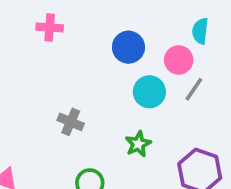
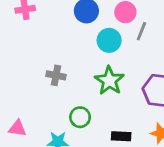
green star: (138, 144) -> (109, 81), size x1.5

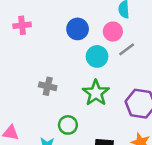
gray line: (141, 31) -> (127, 49), turned 30

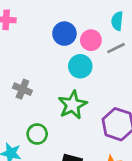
pink circle: (113, 32) -> (91, 40), moved
gray line: (127, 49) -> (116, 48), moved

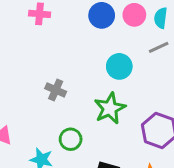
blue circle: (64, 34) -> (102, 15), moved
pink circle: (91, 40) -> (134, 15), moved

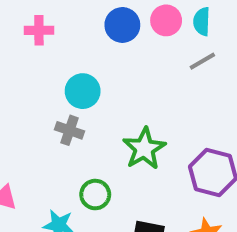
cyan circle: (119, 66) -> (83, 91), moved

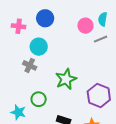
pink circle: (166, 20) -> (85, 26), moved
blue circle: (122, 25) -> (45, 18), moved
pink cross: (39, 30) -> (19, 26), moved

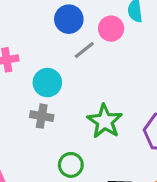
blue circle: (45, 18) -> (69, 19), moved
gray line: (101, 39) -> (84, 50), moved

